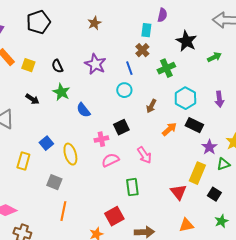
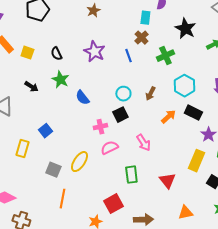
cyan circle: (124, 90) -> (123, 94), moved
yellow ellipse: (70, 154) -> (79, 162), moved, turned 50
red triangle: (178, 192) -> (167, 181), moved

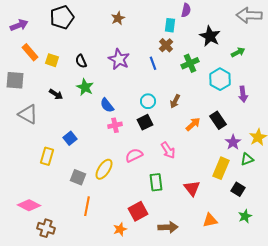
cyan hexagon: (184, 86) -> (220, 79), moved
black rectangle: (193, 113) -> (218, 120), turned 30
pink cross: (100, 127) -> (115, 125), moved

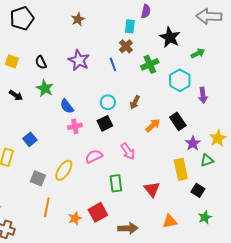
yellow rectangle: (221, 168) -> (181, 169), turned -35
orange star: (120, 229) -> (75, 218), moved

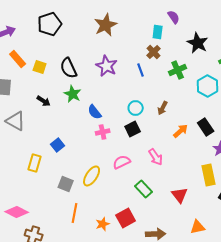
purple semicircle: (146, 11) -> (174, 17), turned -48
brown star: (78, 19) -> (106, 25), size x1.6
black semicircle: (41, 62) -> (69, 68), size x1.5
green rectangle: (116, 183) -> (144, 189), turned -36

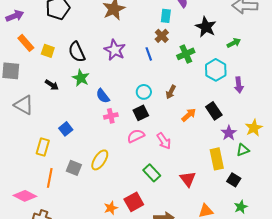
pink semicircle: (122, 162) -> (136, 136), moved
orange line: (75, 213) -> (50, 178), moved

